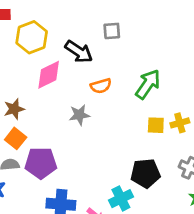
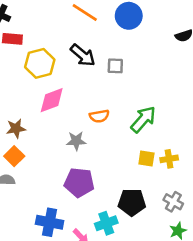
black arrow: (79, 52) -> (83, 55), moved
purple pentagon: (41, 163) -> (79, 182), moved

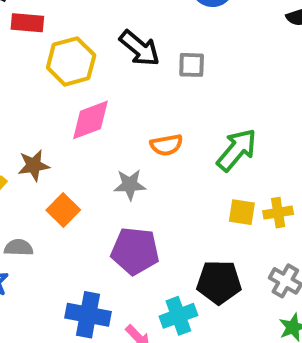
orange square: (14, 156) -> (63, 210), moved

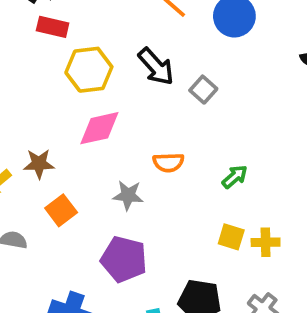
gray square: (192, 65) -> (203, 90), turned 32
green arrow: (237, 150) -> (235, 177), size x0.6

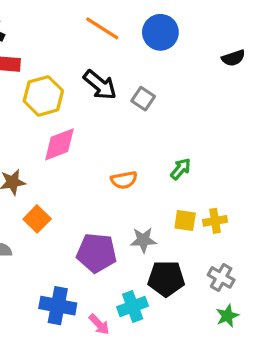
orange semicircle: (168, 162) -> (124, 180), moved
gray star: (128, 195) -> (143, 240), moved

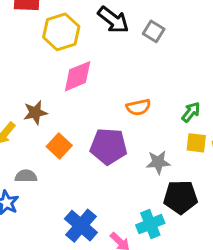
green arrow: (181, 169) -> (191, 112), moved
purple pentagon: (97, 253) -> (108, 146), moved
blue cross: (58, 306) -> (81, 226), turned 32

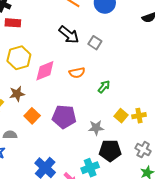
yellow hexagon: (61, 32) -> (19, 58), moved
orange semicircle: (138, 107) -> (77, 73), moved
green arrow: (191, 112) -> (104, 87), moved
yellow square: (196, 143) -> (121, 116), turned 32

